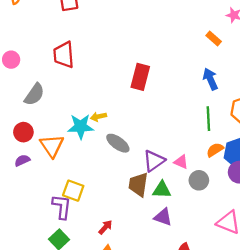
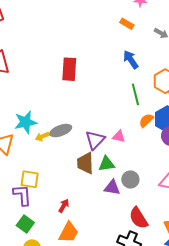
yellow arrow: (98, 117) -> (42, 137), moved
gray ellipse: (118, 143) -> (61, 131), turned -45
gray circle: (199, 180) -> (130, 180), moved

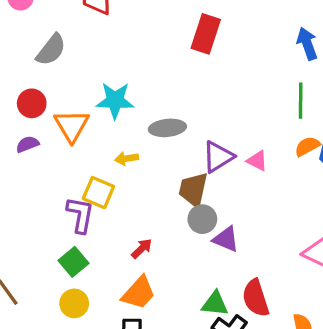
yellow arrow: (42, 137) -> (127, 158), moved
green triangle: (107, 164) -> (215, 304), moved
gray circle: (130, 180) -> (202, 219), moved

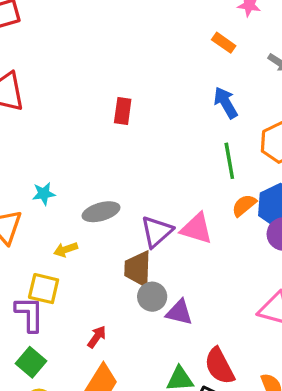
red rectangle: (206, 34) -> (123, 111), size x0.7
cyan star: (115, 100) -> (44, 194), size x0.6
pink triangle: (257, 161) -> (197, 229), size x1.5

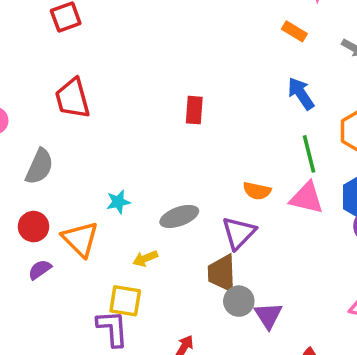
orange semicircle: (244, 205) -> (257, 191), moved, turned -125
pink triangle: (197, 229) -> (307, 198), moved
purple triangle: (179, 312) -> (268, 315), turned 48

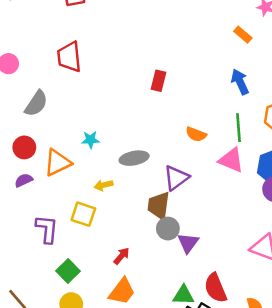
orange semicircle: (257, 191) -> (196, 134), moved
orange triangle: (80, 239) -> (58, 163), turned 40
purple L-shape: (112, 328) -> (47, 229), moved

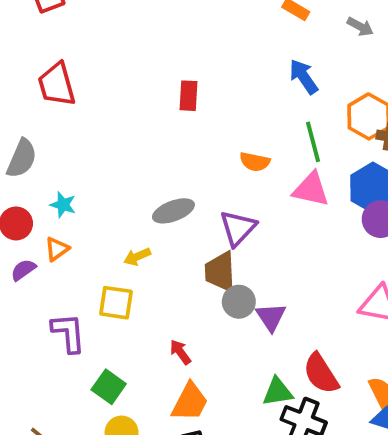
cyan star: (91, 140) -> (63, 205), moved, turned 30
orange triangle: (58, 163) -> (57, 249), moved, size x0.6
red arrow: (122, 256) -> (180, 352), turned -66

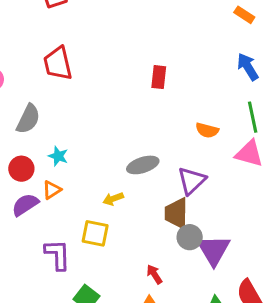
purple semicircle: (23, 270) -> (25, 205), size x1.4
purple triangle: (271, 317) -> (214, 250), size x1.4
red arrow: (180, 352) -> (154, 274), moved

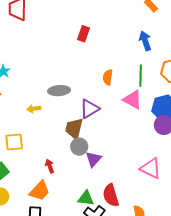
orange semicircle: (207, 130) -> (108, 77), turned 70
yellow square: (95, 233) -> (14, 142), moved, turned -30
purple triangle: (214, 250) -> (93, 159), size x0.7

